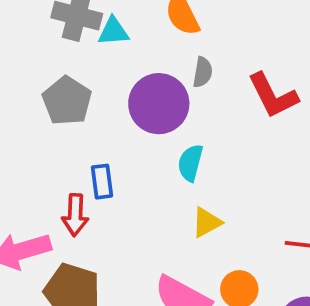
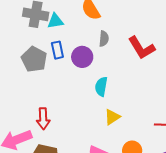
purple circle: (159, 104) -> (82, 57), size x0.7
blue rectangle: (102, 182) -> (57, 50), moved

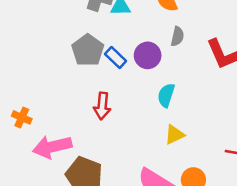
blue rectangle: (57, 50) -> (116, 58), moved, turned -42
red arrow: (43, 119) -> (102, 106), moved

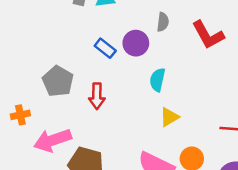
gray pentagon: (88, 50) -> (58, 81), moved
orange cross: (22, 117) -> (20, 115), turned -30

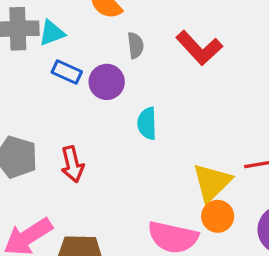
blue rectangle: (105, 48) -> (67, 72), moved
yellow triangle: (169, 117) -> (212, 182), moved, size x1.5

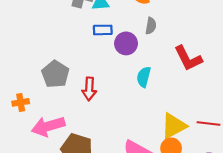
red L-shape: (199, 48) -> (188, 58), moved
blue rectangle: (67, 72) -> (103, 30), turned -42

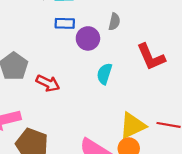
red arrow: (89, 89) -> (48, 83), turned -70

